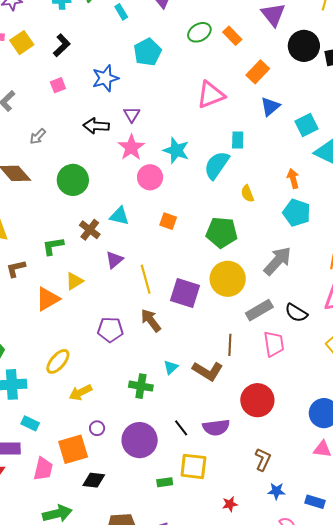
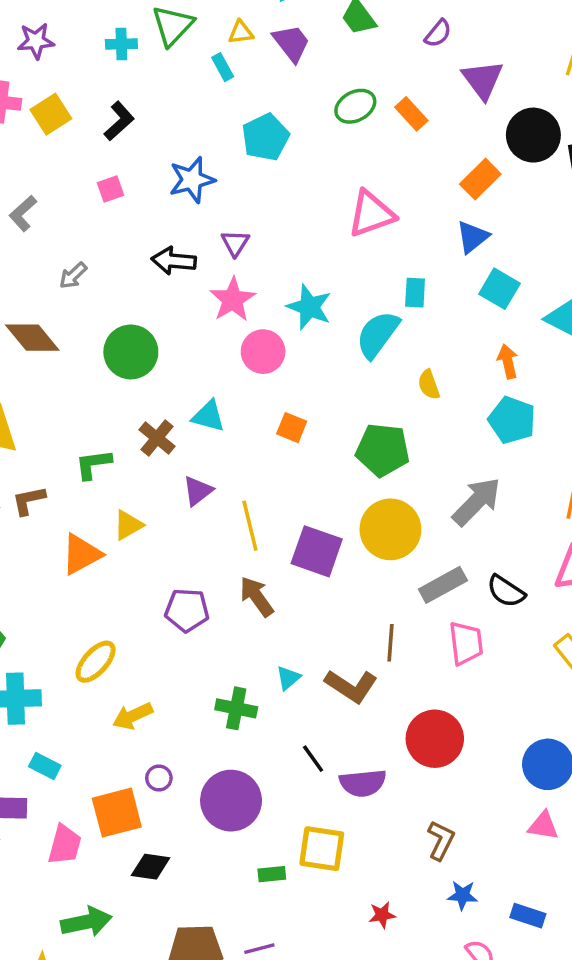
orange rectangle: (258, 72) -> (480, 179), moved
cyan square: (306, 125) -> (500, 289), moved, turned -35
black line: (181, 428) -> (313, 759), moved

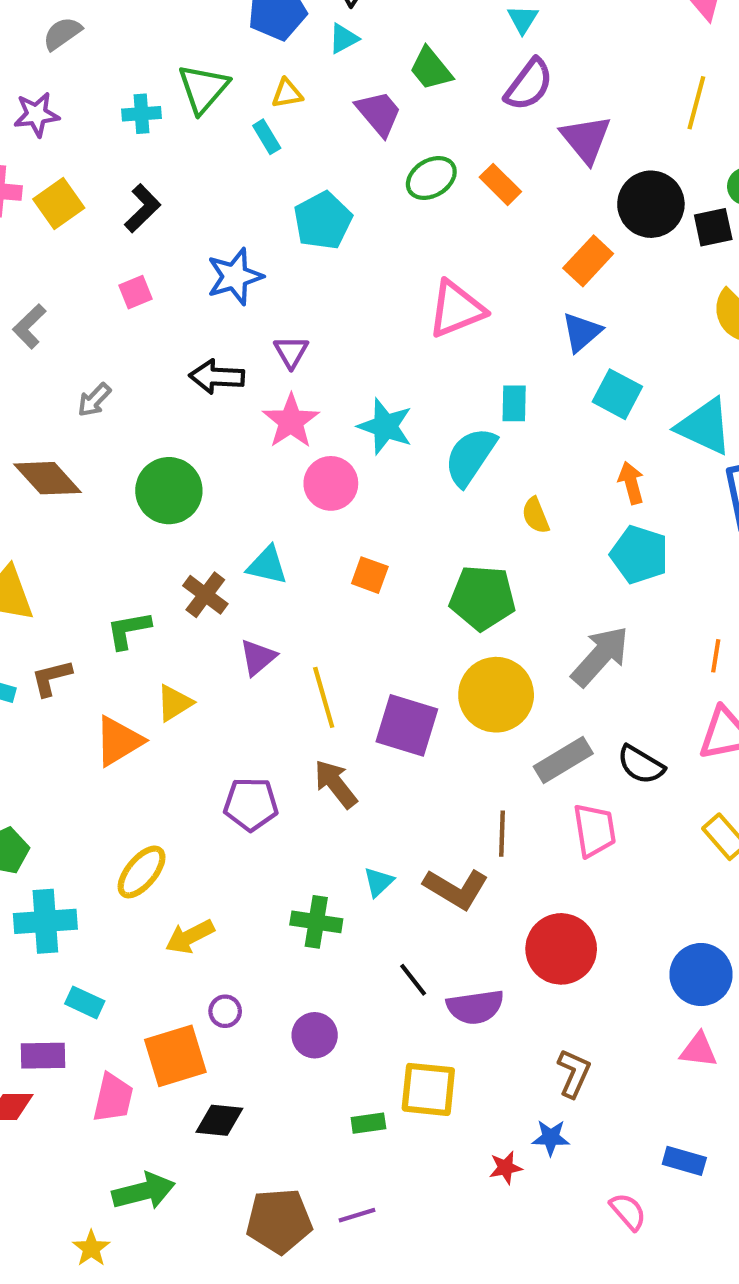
purple semicircle: (438, 33) -> (529, 85), size x1.5
purple trapezoid: (291, 43) -> (379, 113), moved
purple circle: (231, 801) -> (315, 1035), size x0.6
blue star: (462, 895) -> (551, 1138), moved

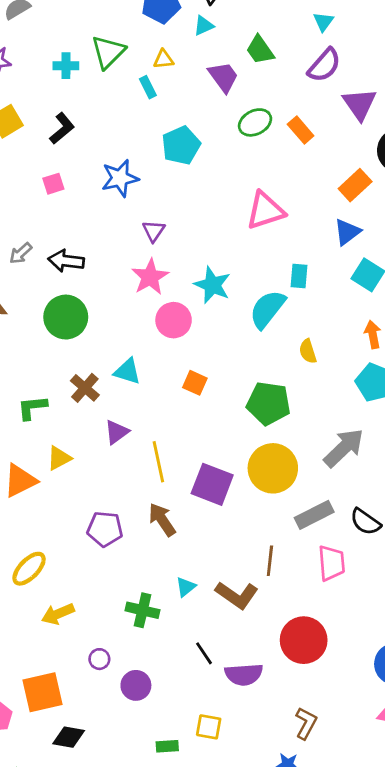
black arrow: (217, 377) -> (66, 261), moved
purple circle: (225, 1011) -> (99, 659), moved
yellow square: (428, 1089) -> (209, 727), size x0.7

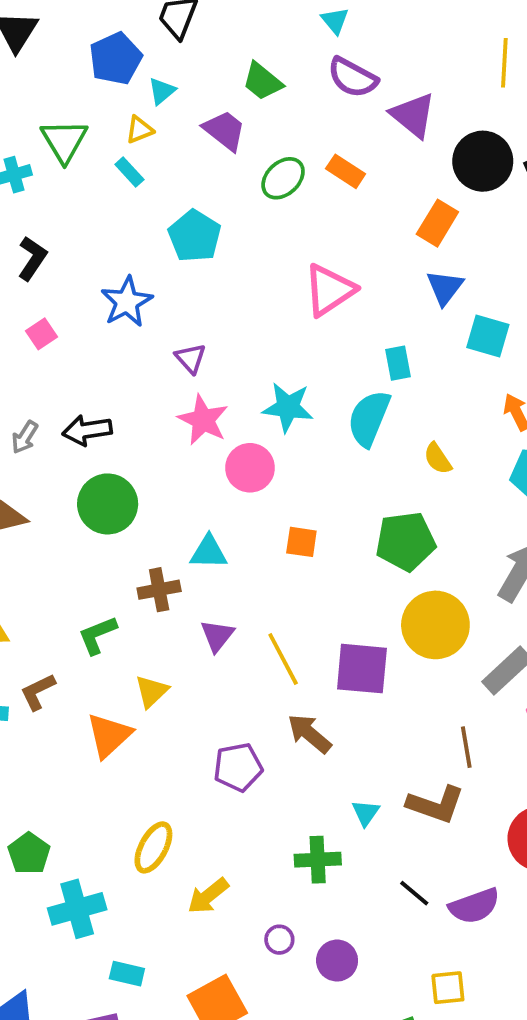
cyan triangle: (204, 26) -> (162, 91), moved
purple semicircle: (324, 65) -> (352, 77), turned 93
brown cross: (85, 388) -> (159, 590), turned -36

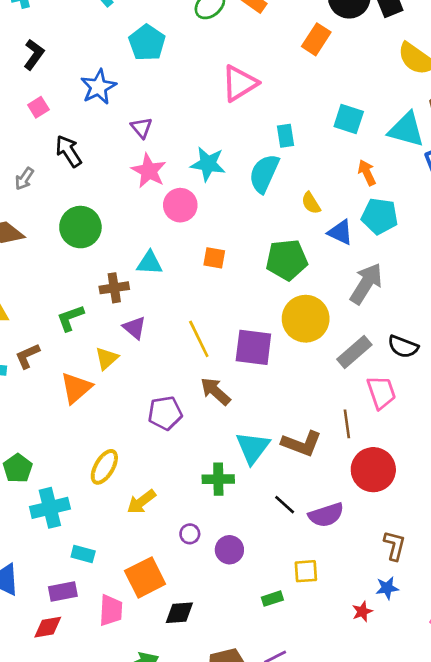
blue triangle: (445, 287) -> (340, 232), moved, turned -44
black arrow: (87, 430) -> (69, 151), moved, turned 64
purple triangle: (217, 636) -> (134, 328), moved, turned -30
brown line: (466, 747) -> (347, 424), moved
cyan triangle: (366, 813) -> (253, 448), size x1.8

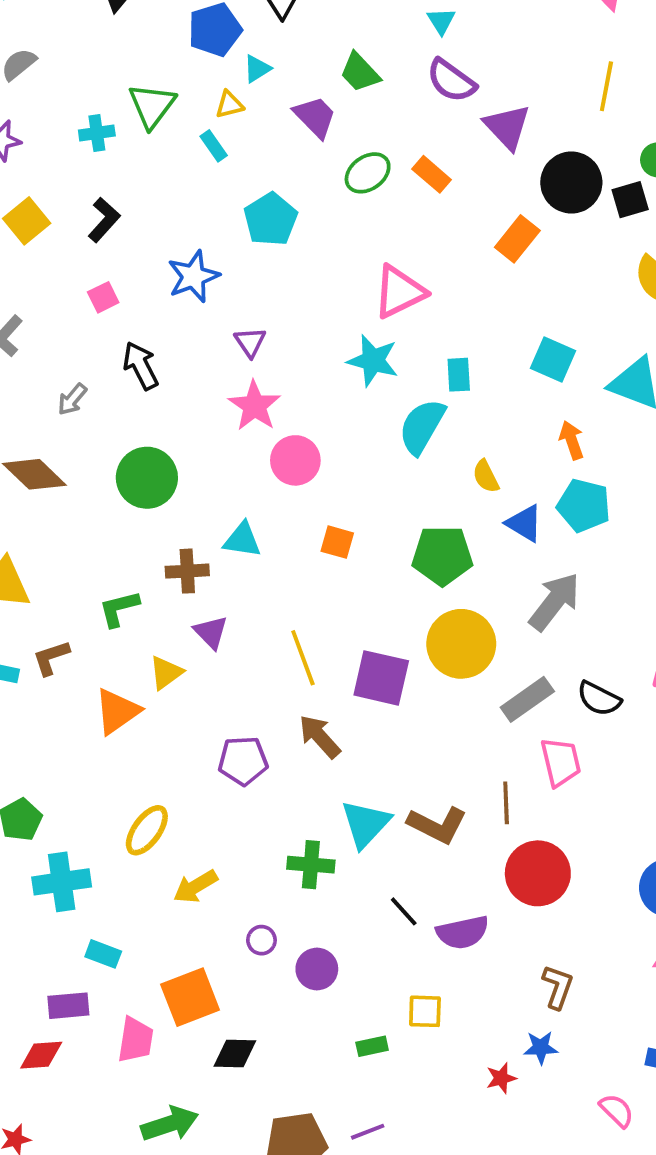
cyan star: (208, 164) -> (373, 361), moved

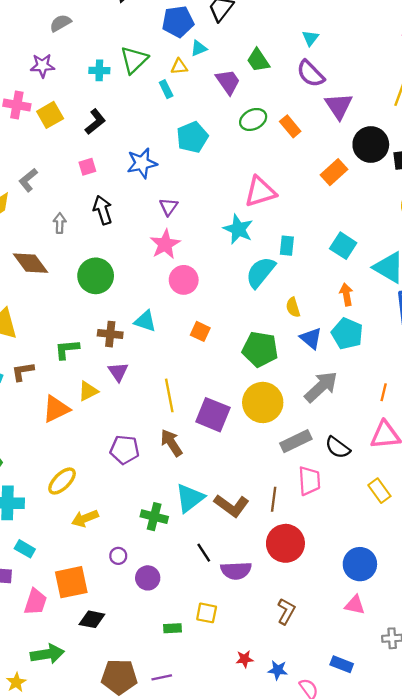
gray arrow: (72, 399) -> (60, 223), turned 132
blue star: (541, 1048) -> (278, 670), moved

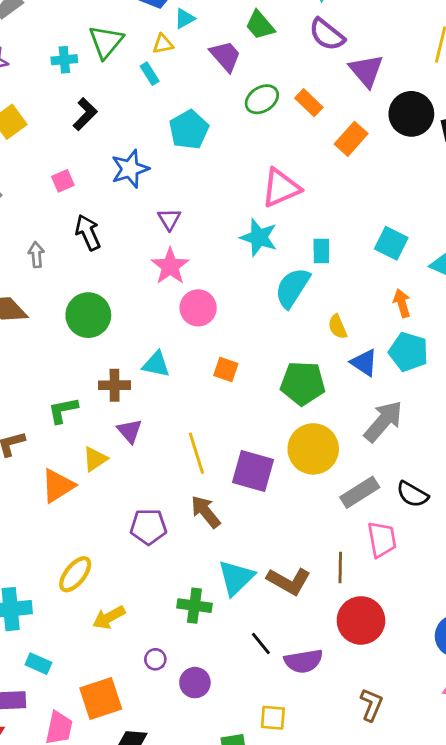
black L-shape: (95, 122) -> (85, 114), moved
orange rectangle: (334, 172) -> (351, 139), moved

